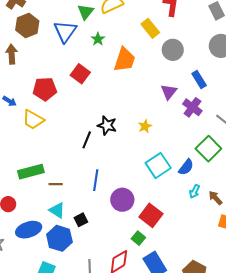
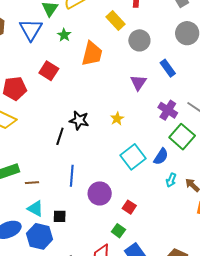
purple cross: (192, 107) -> (168, 110), moved
red square: (151, 215) -> (129, 207), size x0.6
black square: (81, 220) -> (60, 216), turned 32

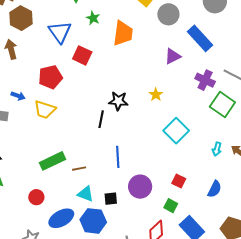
blue triangle: (31, 30) -> (60, 32), moved
blue rectangle: (168, 68) -> (200, 38), size x1.5
purple triangle: (138, 83) -> (173, 56), turned 36
blue semicircle: (161, 157) -> (215, 189), moved
purple circle: (100, 193) -> (140, 187), moved

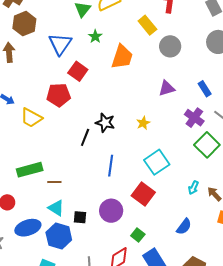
blue rectangle: (200, 38) -> (205, 89), moved, size x0.6
red pentagon: (50, 77) -> (59, 95), moved
blue line: (118, 157) -> (111, 166), moved
red square: (179, 181) -> (143, 194), moved, size x1.6

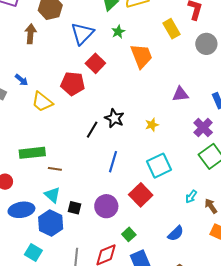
gray circle: (170, 46) -> (206, 44), moved
orange trapezoid: (122, 57) -> (141, 56), turned -48

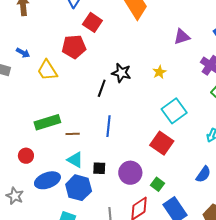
yellow trapezoid: (42, 102) -> (47, 70), turned 30
blue line: (113, 162) -> (108, 126), moved
purple circle: (106, 206) -> (130, 173), moved

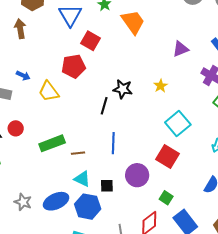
red circle: (26, 156) -> (16, 128), moved
purple circle: (130, 173) -> (137, 175), moved
gray star: (15, 196) -> (23, 202), moved

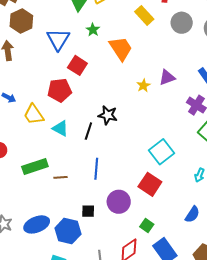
yellow star: (161, 86) -> (143, 86), moved
cyan triangle: (82, 179) -> (60, 128), moved

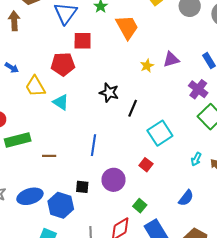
red square: (77, 65) -> (83, 41), turned -36
black line: (88, 131) -> (133, 108), moved
green rectangle: (35, 167) -> (18, 140), moved
brown line: (61, 177) -> (49, 156), moved
red square: (150, 184) -> (146, 165), size x0.6

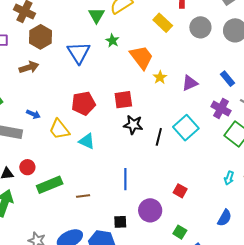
brown arrow: (14, 21) -> (29, 67), turned 84
red square: (83, 41) -> (123, 100), moved
yellow star: (147, 66) -> (160, 77), moved
cyan square: (160, 133) -> (186, 128), moved

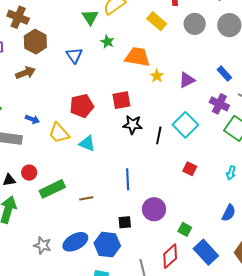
blue triangle: (79, 53) -> (74, 55), size x0.7
orange trapezoid: (142, 57) -> (137, 57), turned -40
red square: (180, 191) -> (190, 169), moved

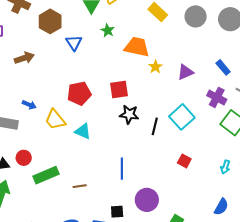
brown hexagon: (35, 42) -> (50, 21), moved

